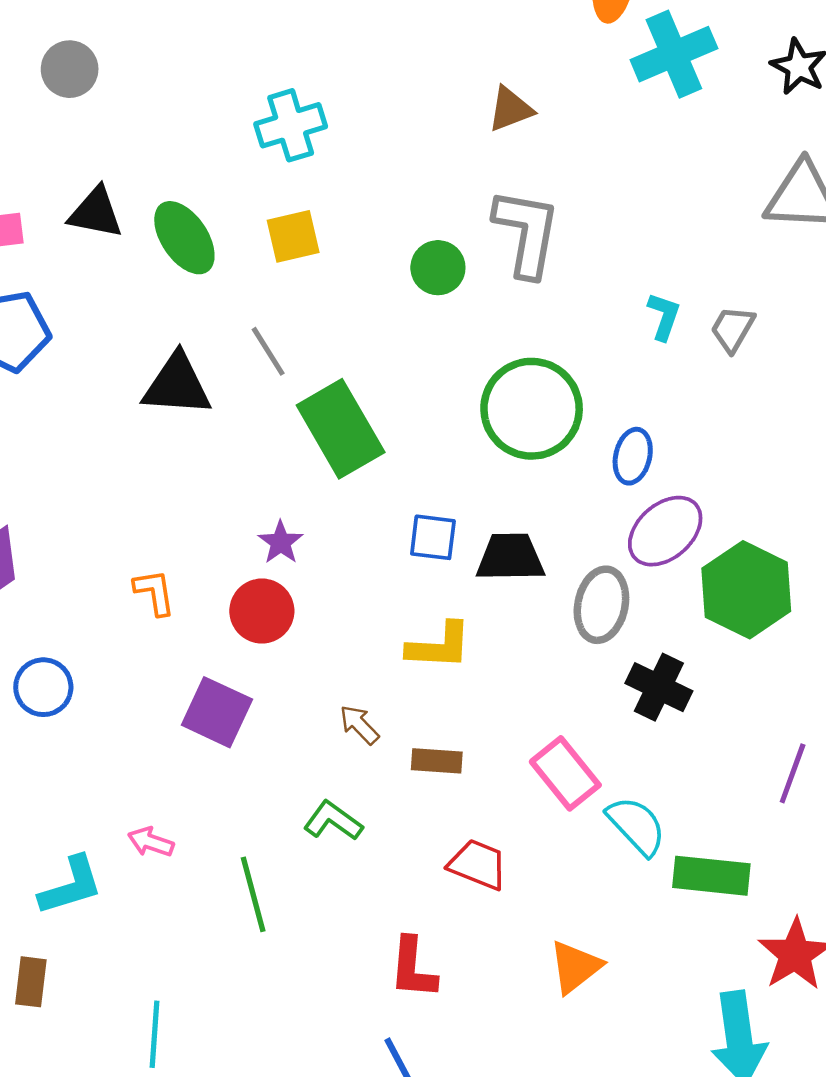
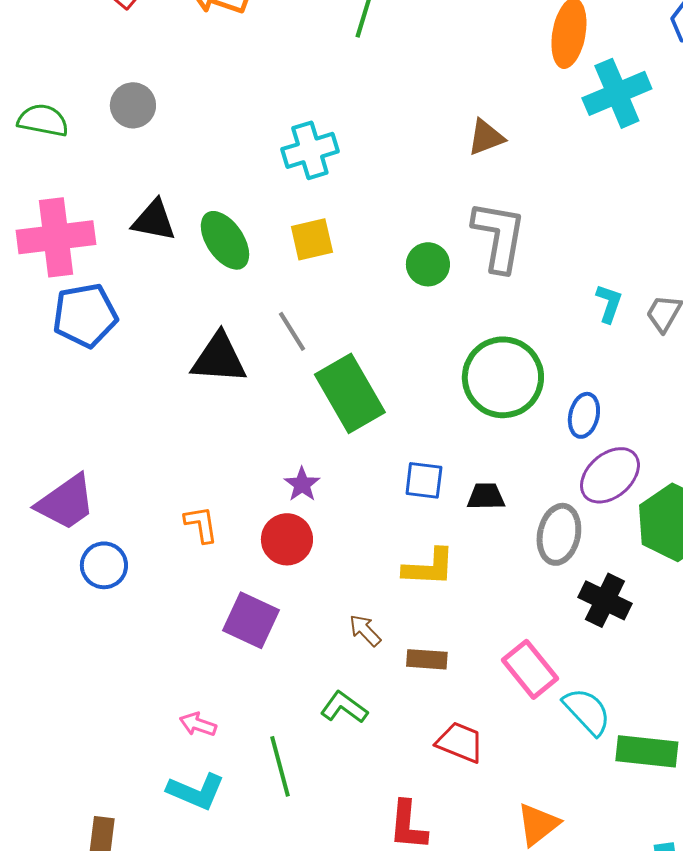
black trapezoid: (510, 557) -> (486, 496), size x0.7
blue circle: (43, 687) -> (104, 565), moved
cyan L-shape: (71, 886) -> (196, 791), moved, turned 40

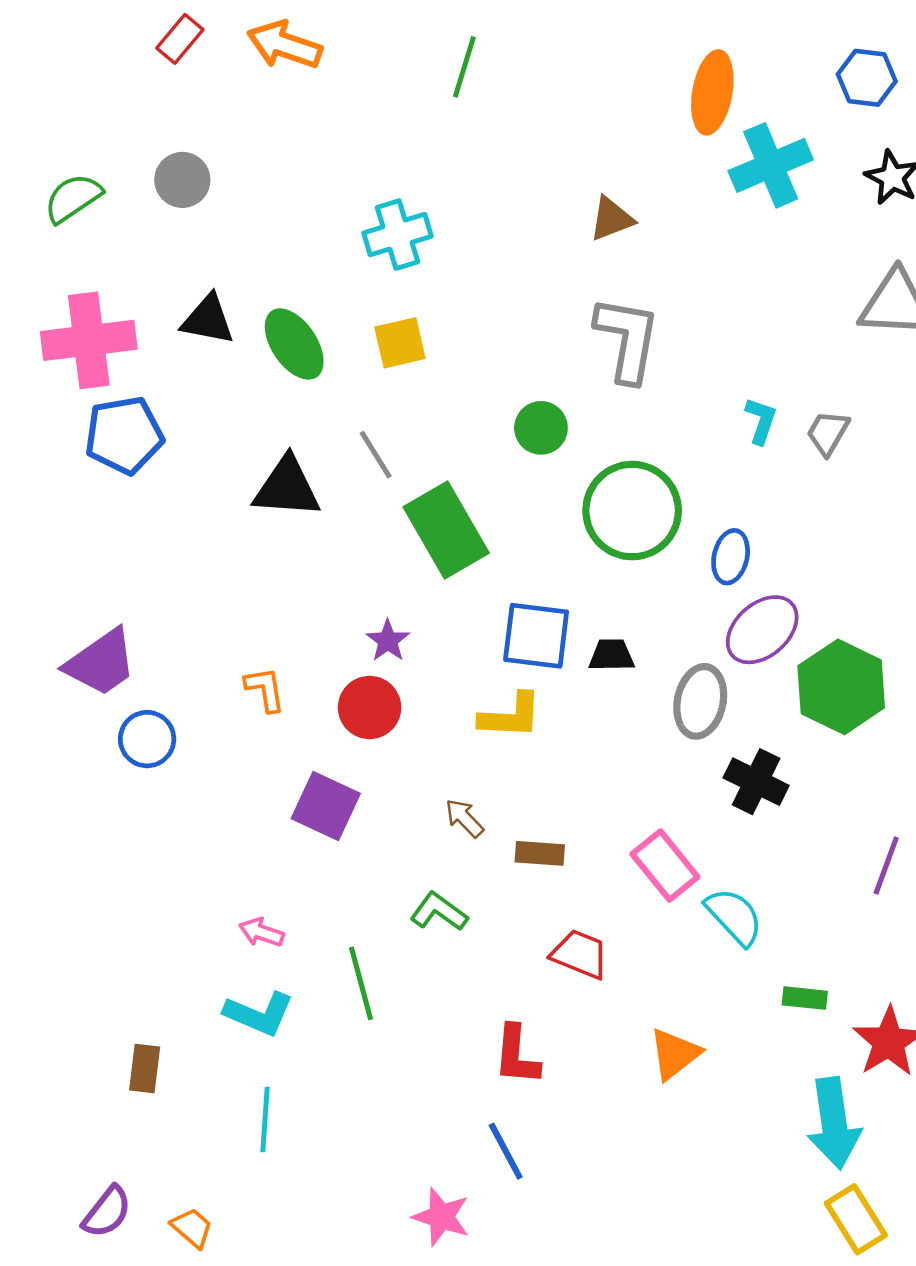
green semicircle: (43, 120) -> (73, 198), turned -45
green circle: (428, 264) -> (541, 428), moved
blue square: (424, 480) -> (536, 636), size x1.5
yellow L-shape: (429, 567) -> (511, 716), moved
green rectangle: (647, 751) -> (805, 998), moved, size x0.6

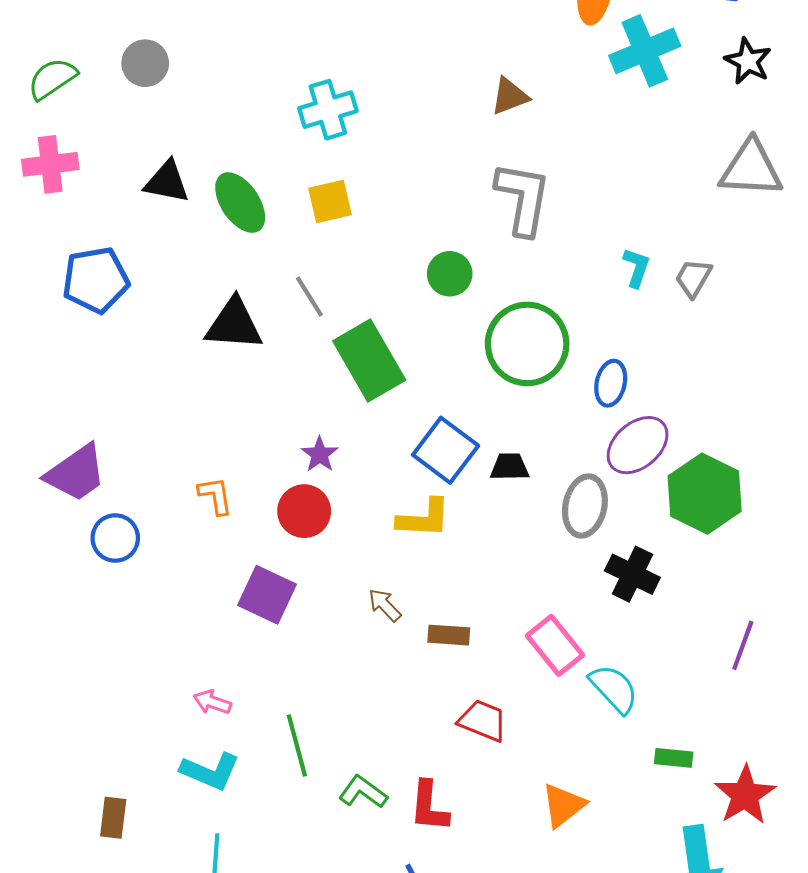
pink cross: (89, 340) -> (50, 164), moved, size x0.7
blue square: (536, 636) -> (446, 450), turned 30
green L-shape: (439, 912) -> (363, 792), moved

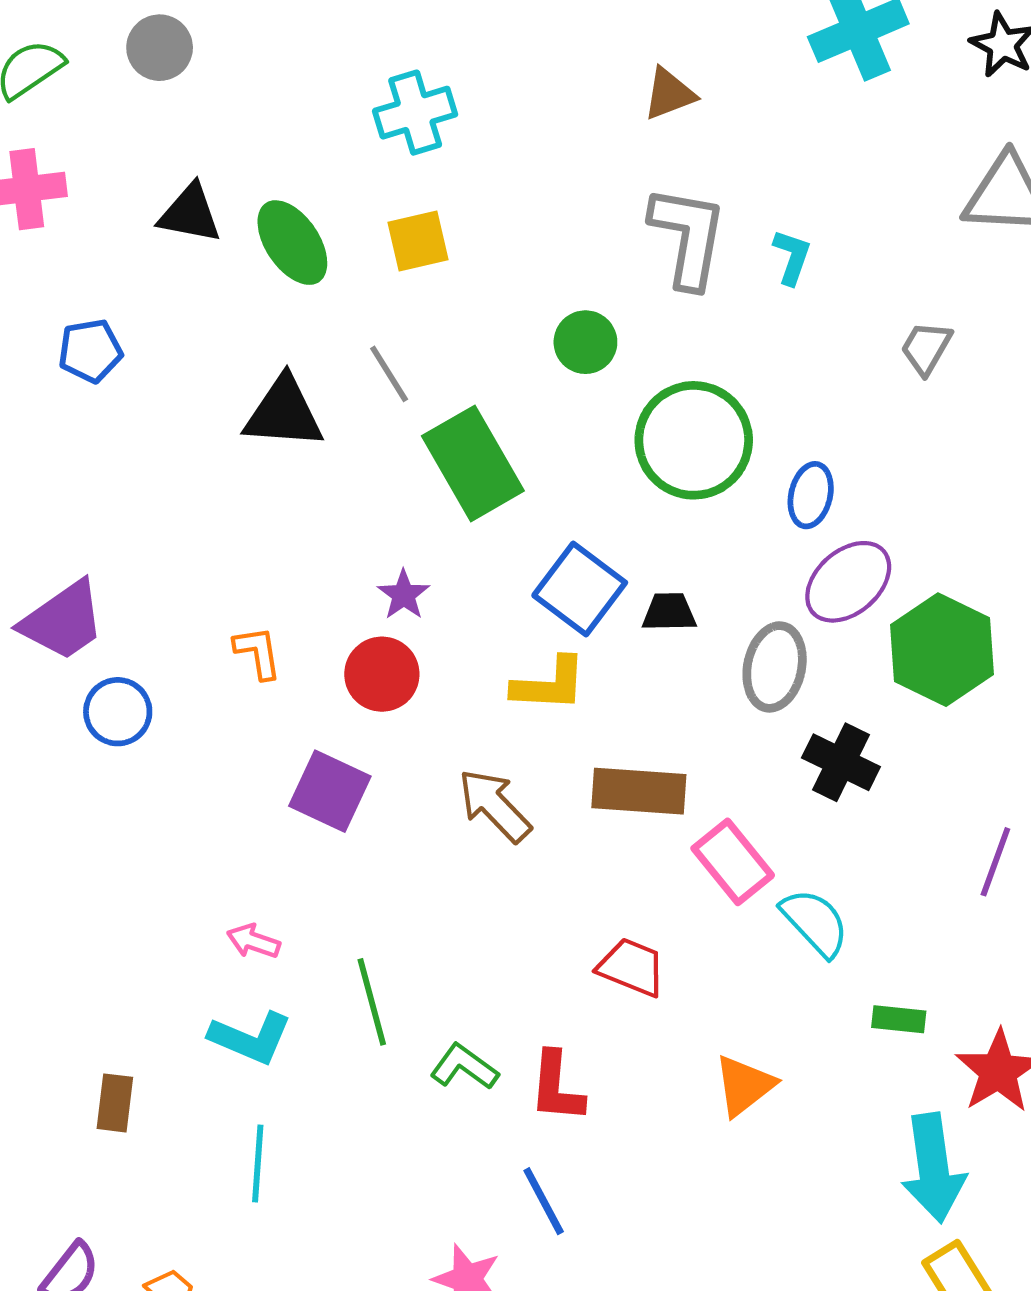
cyan L-shape: (637, 268) -> (792, 257), moved
blue pentagon: (96, 280) -> (90, 351), size x0.7
brown arrow: (385, 605) -> (494, 806), size x1.6
brown rectangle: (449, 635) -> (639, 791), moved, size x1.6

